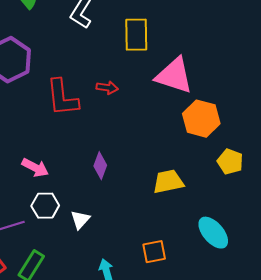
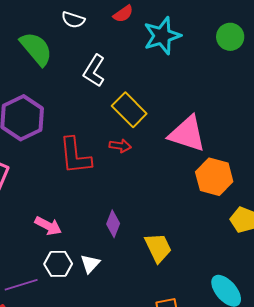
yellow rectangle: (136, 35) -> (129, 110), moved, turned -44
yellow trapezoid: (168, 182) -> (158, 248), moved, turned 76
white triangle: (80, 220) -> (90, 264), moved

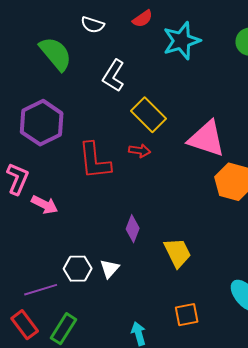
pink arrow: (48, 226) -> (45, 205), moved

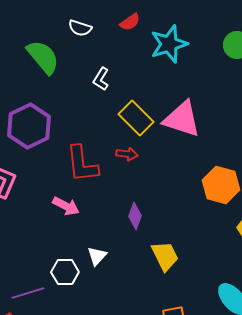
white L-shape: (114, 76) -> (101, 79), size x0.7
pink triangle: (207, 139) -> (182, 119), moved
pink arrow: (45, 205) -> (66, 206), moved
purple diamond: (133, 229) -> (135, 216), moved
white triangle: (110, 269) -> (97, 256), moved

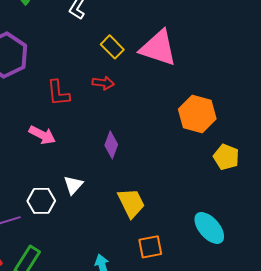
yellow rectangle: (136, 118) -> (112, 47), size x0.7
red L-shape: (82, 164) -> (58, 93), size x0.7
yellow trapezoid: (165, 256) -> (131, 203), moved

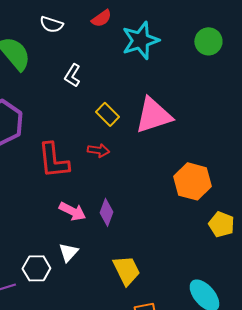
pink triangle: (158, 48) -> (153, 115), turned -36
red L-shape: (58, 93) -> (53, 160), size x1.4
pink arrow: (42, 135) -> (72, 211), moved

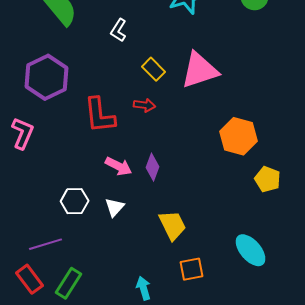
white hexagon: (36, 268) -> (75, 201), moved

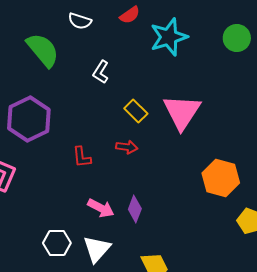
pink triangle: (200, 70) -> (182, 112), turned -39
red L-shape: (100, 115) -> (82, 157), size x0.6
white triangle: (115, 207) -> (97, 249), size x1.4

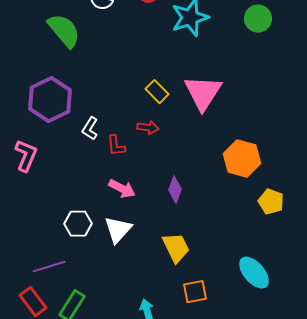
white L-shape: (101, 72) -> (90, 129), moved
red L-shape: (82, 157) -> (116, 146), moved
purple diamond: (135, 209) -> (175, 190), moved

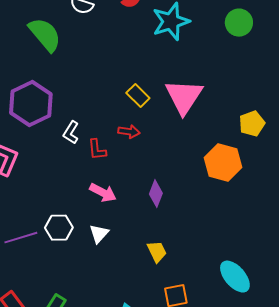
yellow pentagon: (271, 202) -> (252, 124), moved, turned 30
white triangle: (118, 230) -> (99, 234), size x0.7
yellow trapezoid: (176, 248) -> (157, 252), size x0.7
purple line: (49, 267) -> (21, 238), moved

